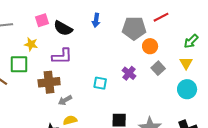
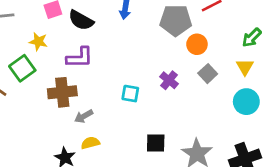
green square: (19, 64) -> (22, 68), turned -36

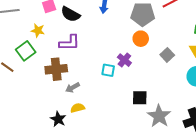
orange circle: (197, 44) -> (141, 39), moved
purple cross: (169, 80) -> (124, 60), moved
black square: (156, 143) -> (140, 98), moved

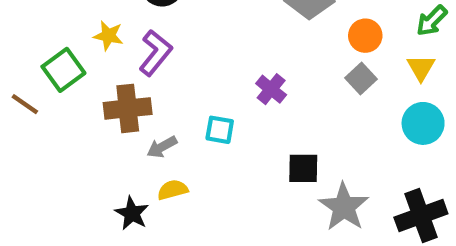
yellow star: (38, 31) -> (108, 36), moved
orange circle: (141, 39) -> (365, 36), moved
purple L-shape: (69, 43) -> (155, 53), turned -50
cyan square: (108, 70) -> (220, 130), moved

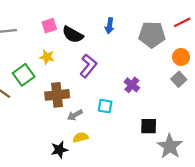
purple L-shape: (155, 53) -> (88, 66), moved
black star: (132, 213) -> (59, 150), turned 30

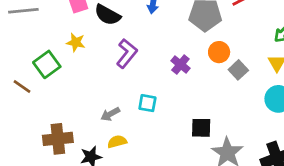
orange circle: (181, 57) -> (219, 52), moved
purple cross: (132, 85) -> (180, 64), moved
brown cross: (57, 95) -> (58, 139), moved

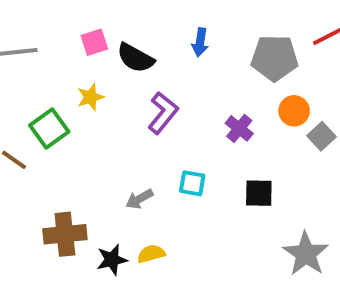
yellow star: (76, 42) -> (90, 97), turned -30
black square: (201, 128) -> (259, 193), moved
yellow semicircle: (117, 142) -> (151, 254), moved

